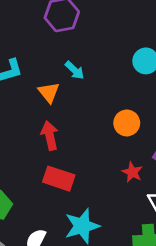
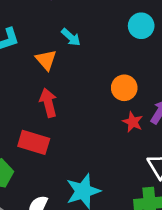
red star: (132, 172) -> (133, 122), moved
red rectangle: (59, 179) -> (34, 142), moved

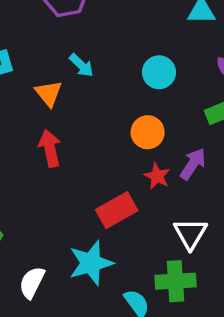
cyan circle: (141, 26) -> (159, 72), moved
red rectangle: (34, 142) -> (117, 210), moved, turned -48

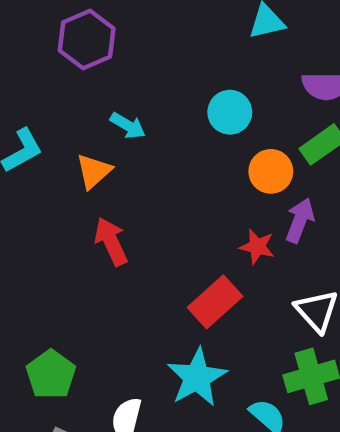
orange triangle: (49, 93) -> (94, 171), turned 40
orange circle: (148, 132) -> (271, 171), moved

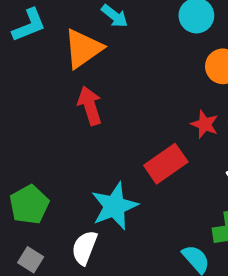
orange triangle: (94, 171) -> (83, 49), size x1.4
cyan star: (197, 377) -> (114, 206), moved

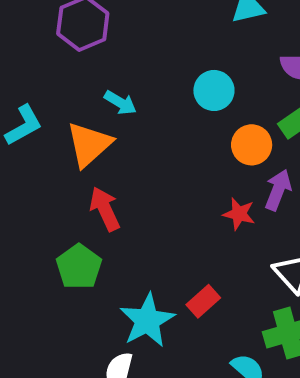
red rectangle: (166, 164) -> (203, 301), moved, size x0.7
green pentagon: (29, 205) -> (79, 267), moved

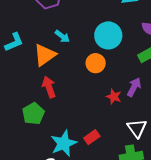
cyan circle: (214, 90) -> (108, 35), size x1.4
orange circle: (252, 145) -> (96, 63), moved

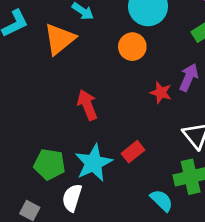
red arrow: (49, 87) -> (87, 105), moved
green pentagon: (33, 114) -> (50, 164), moved, turned -30

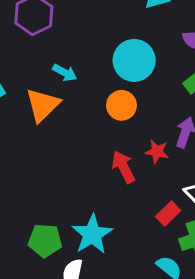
red arrow: (87, 105) -> (123, 167), moved
red rectangle: (133, 152) -> (168, 213), moved

